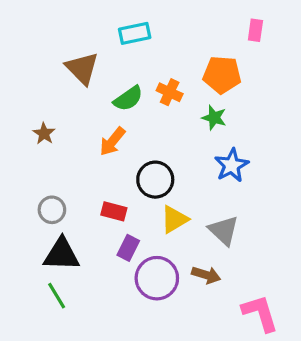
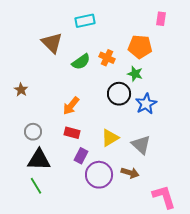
brown star: (44, 134) -> (21, 90), moved
orange arrow: (112, 141) -> (71, 106), moved
black circle: (155, 180) -> (119, 94), moved

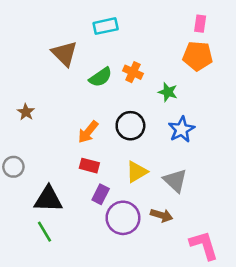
orange pentagon: (140, 47) -> (198, 56), moved
black circle: (119, 94) -> (130, 126), moved
gray circle: (33, 132) -> (13, 167), moved

